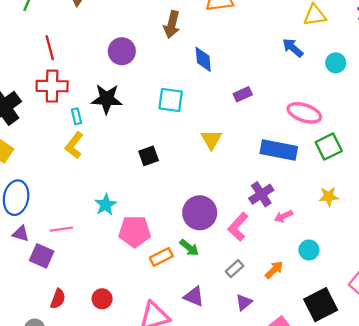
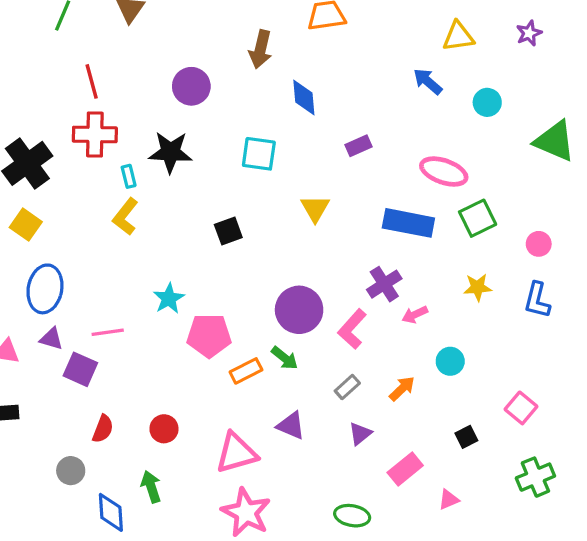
black square: (321, 305) -> (466, 437), size x0.5

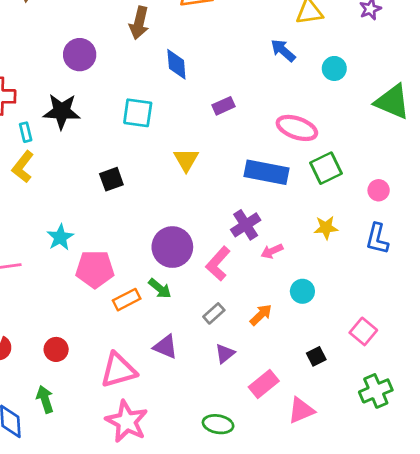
pink triangle: (449, 500) -> (301, 410), size x1.5

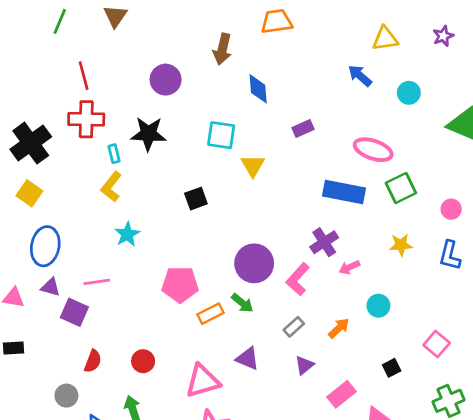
yellow triangle: (186, 160) -> (253, 166), moved
cyan star: (60, 237) -> (127, 234), moved

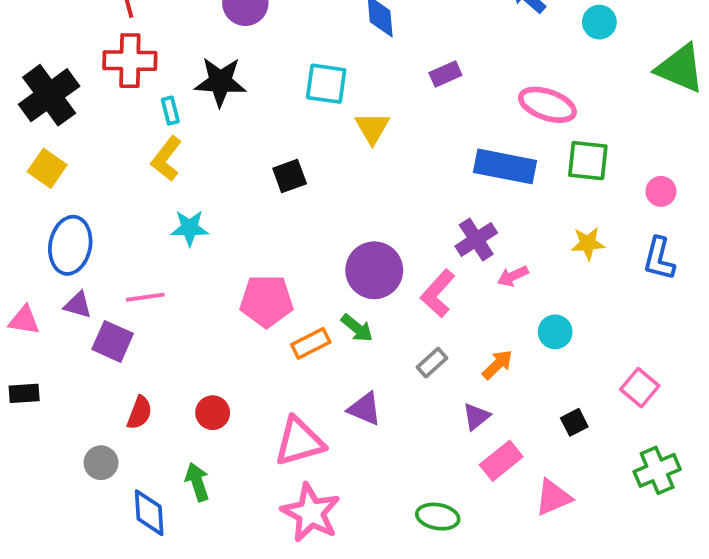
green square: (401, 188) -> (588, 161), turned 32
cyan star: (127, 234) -> (190, 228), turned 30
purple triangle: (304, 365) -> (476, 417), moved

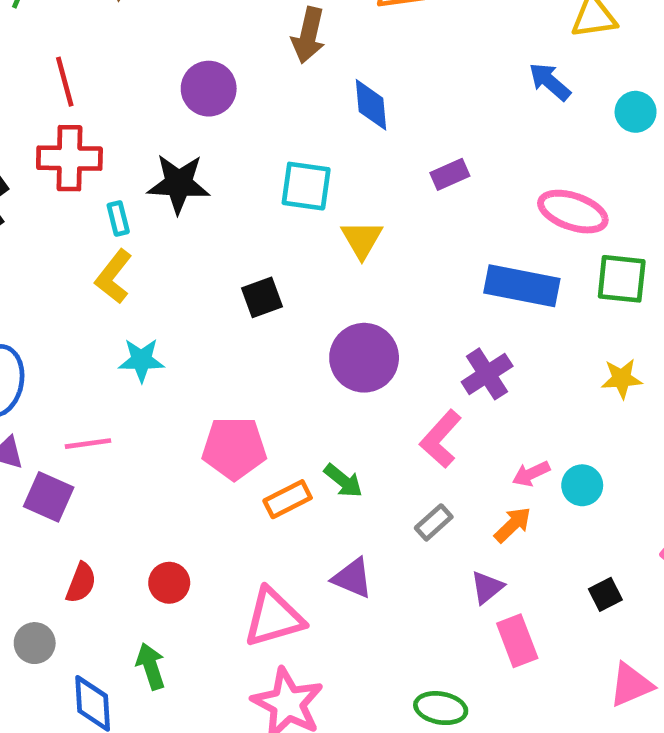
purple circle: (374, 270) -> (364, 358), moved
pink arrow: (513, 276) -> (531, 474), moved
pink rectangle: (501, 461) -> (517, 641), turned -72
pink triangle: (553, 497) -> (631, 685), moved

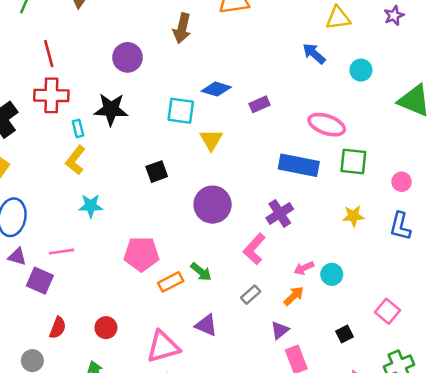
blue diamond: (371, 105) -> (216, 89), moved, turned -68

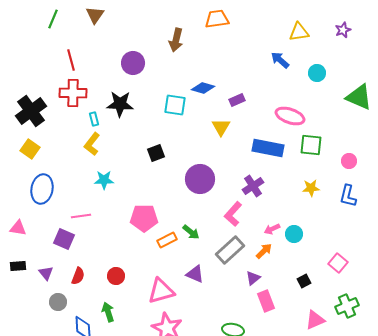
yellow triangle: (211, 140) -> (221, 127), moved
purple triangle: (17, 257) -> (46, 273), moved, turned 35
gray rectangle: (251, 295) -> (230, 250), size x1.8

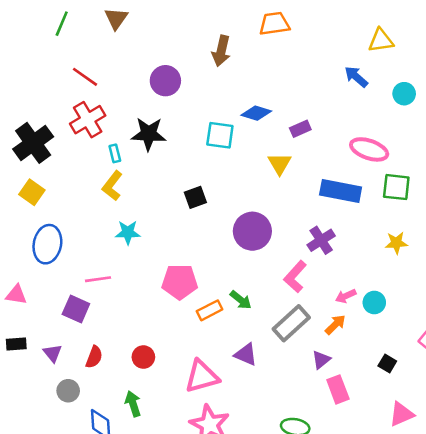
red line: (71, 60) -> (85, 77), turned -40
red cross: (73, 93) -> (88, 120), turned -32
black square: (304, 281) -> (387, 363), turned -32

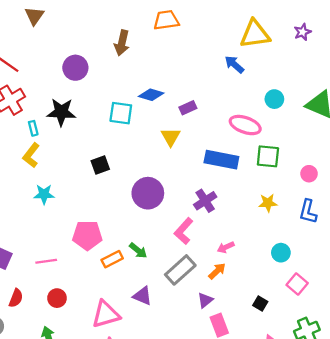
yellow triangle: (381, 40) -> (255, 34), size x1.4
cyan circle: (404, 94) -> (274, 99), moved
pink line: (98, 279) -> (46, 261), moved
cyan circle: (374, 303) -> (281, 253), moved

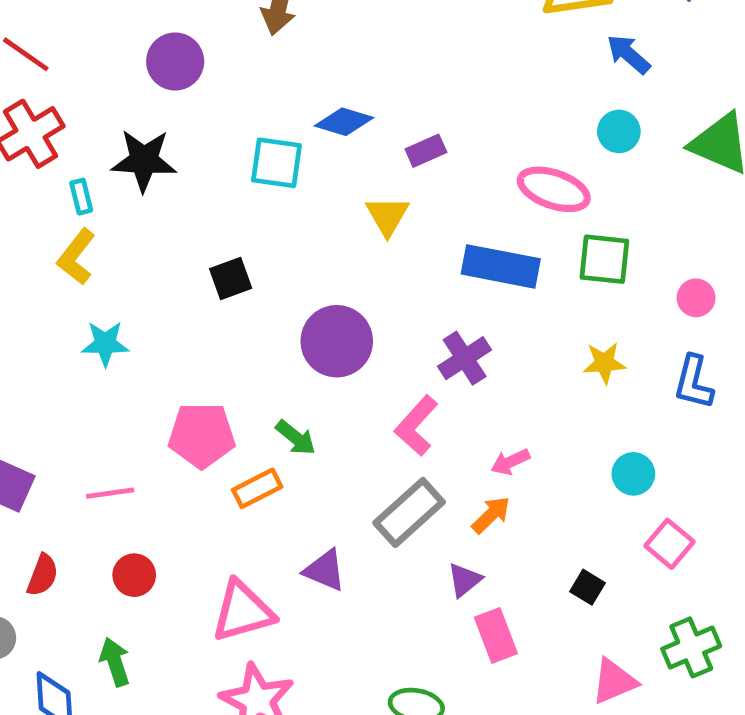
blue arrow: (234, 64) -> (629, 54), moved
green arrow: (138, 250) -> (296, 438), moved

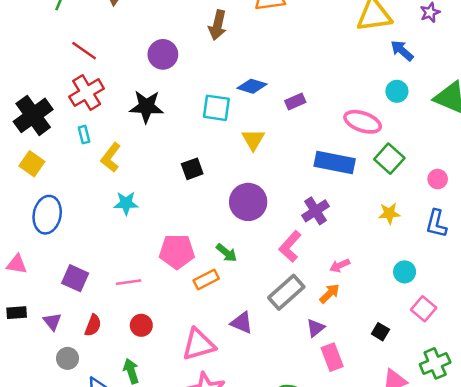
cyan rectangle: (81, 197) -> (84, 135), moved
yellow triangle: (387, 216) -> (253, 140), moved
green square: (604, 259) -> (389, 159), turned 36

